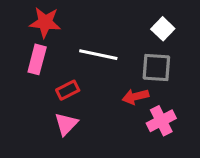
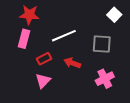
white square: (163, 29) -> (114, 15), moved
white line: (98, 55) -> (64, 36), turned -35
red arrow: (135, 97) -> (72, 63), moved, turned 35

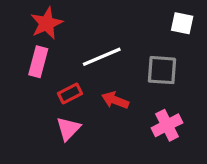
red star: (29, 15) -> (47, 23), turned -30
white square: (114, 15) -> (182, 23), turned -32

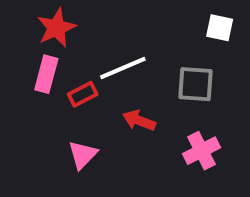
red rectangle: (70, 94) -> (83, 94), moved

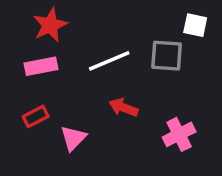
pink rectangle: (46, 74) -> (41, 66), turned 64
gray square: (195, 84) -> (167, 56), moved
red rectangle: (83, 94) -> (36, 116), moved

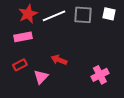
gray square: (167, 56) -> (83, 15), moved
white line: (109, 61) -> (54, 16), moved
red arrow: (123, 108) -> (59, 60), moved

